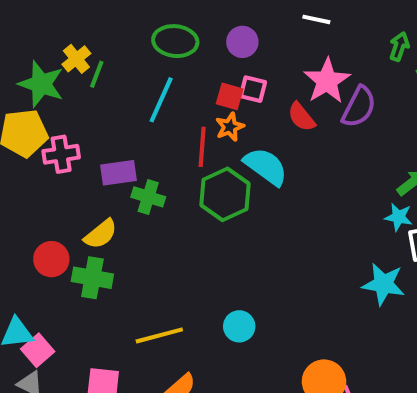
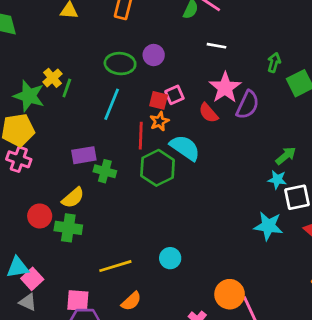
purple circle: (242, 42) -> (154, 55), moved
pink square: (253, 89) -> (174, 95), turned -36
pink cross: (61, 154) -> (19, 159), moved, turned 30

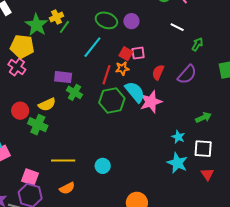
green arrow: (274, 62) -> (197, 44), moved
pink star: (225, 88) -> (151, 102), moved
red semicircle: (208, 113) -> (158, 72), turned 49
cyan star: (277, 180) -> (178, 137), moved

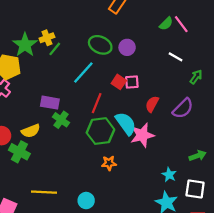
orange star: (122, 68) -> (109, 163), moved

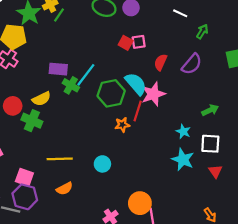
cyan line: (83, 72) -> (86, 75), moved
red line: (97, 103) -> (138, 111), moved

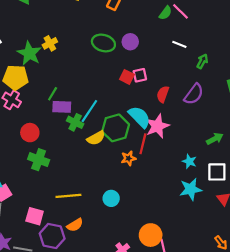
green line: (59, 15) -> (53, 94), moved
yellow semicircle: (41, 99) -> (96, 138), moved
red circle: (13, 106) -> (30, 133), moved
cyan star: (183, 160) -> (191, 189), turned -30
purple hexagon: (25, 197) -> (52, 236), moved

